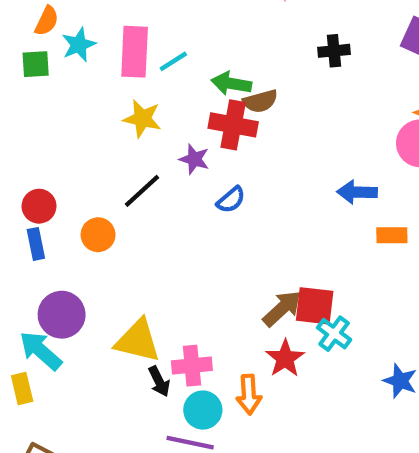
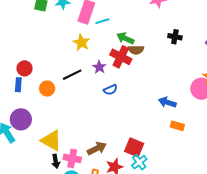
brown arrow: (282, 308) -> (97, 148), moved

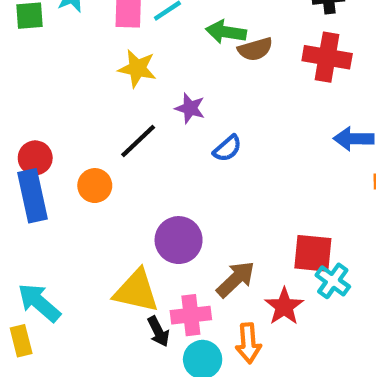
red cross: (121, 57) -> (327, 57), moved
blue rectangle: (18, 85) -> (33, 196), size x1.6
purple circle: (21, 119) -> (179, 240), moved

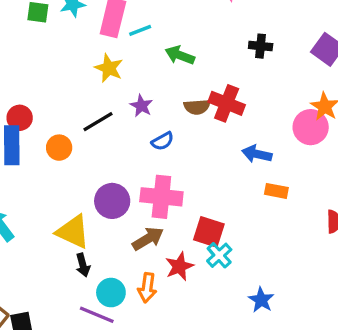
brown semicircle: (255, 49) -> (197, 107), moved
red cross: (327, 57) -> (227, 103), moved
pink cross: (191, 315) -> (161, 197), moved, size x1.4

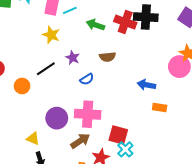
black cross: (261, 46) -> (146, 17), size x1.6
red cross: (227, 103) -> (125, 22), moved
yellow triangle: (73, 232) -> (33, 139), size x0.6

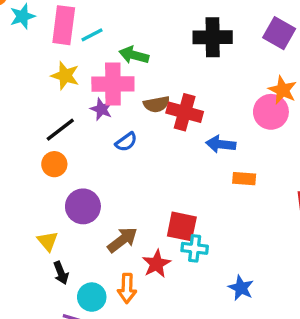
red cross: (125, 22) -> (185, 112), moved
orange circle: (22, 86) -> (54, 164), moved
pink cross: (88, 114) -> (113, 84), moved
yellow triangle: (33, 139) -> (48, 241), turned 32
cyan cross: (125, 149) -> (195, 248), turned -35

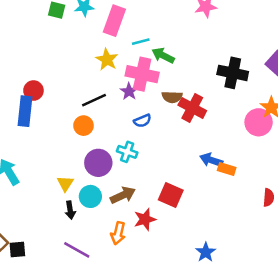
cyan line: (92, 35) -> (141, 42), moved
black cross: (213, 37) -> (233, 73), moved
blue arrow: (221, 144) -> (211, 160), moved
cyan cross: (195, 248) -> (127, 152), moved
cyan circle: (92, 297) -> (90, 196), moved

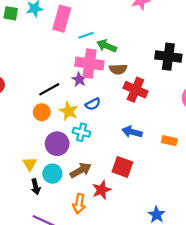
yellow star: (107, 59) -> (69, 111), moved
brown semicircle: (172, 97) -> (118, 69), moved
blue arrow: (211, 160) -> (132, 132), moved

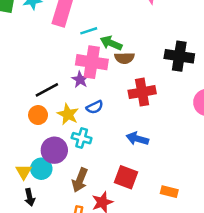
brown semicircle: (118, 69) -> (124, 58), moved
red cross: (135, 90) -> (142, 92), turned -35
orange rectangle: (169, 141) -> (169, 192), moved
brown arrow: (81, 170) -> (80, 180), turned 140
cyan circle: (52, 174) -> (41, 169), moved

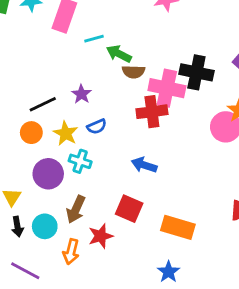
pink cross: (92, 62) -> (167, 88), moved
cyan circle: (41, 169) -> (45, 226), moved
orange rectangle: (169, 192) -> (178, 227), size x1.6

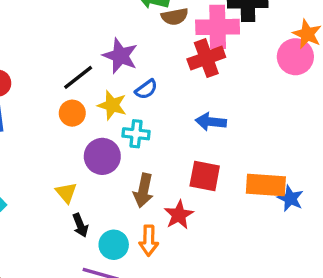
purple star: (81, 94) -> (120, 56), size x1.5
cyan circle: (45, 226) -> (114, 245), moved
blue star: (168, 272) -> (290, 198), moved

